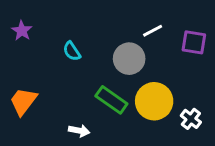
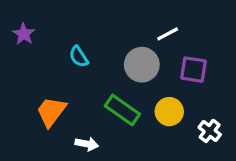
purple square: (194, 42) -> (194, 70), moved
orange trapezoid: (23, 101) -> (51, 112), moved
yellow circle: (154, 101) -> (169, 112), size x0.7

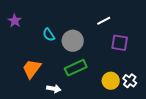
gray circle: (142, 65) -> (73, 41), moved
green rectangle: (122, 110) -> (76, 68), turned -60
yellow circle: (169, 112) -> (111, 81), moved

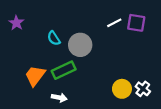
purple square: (120, 43) -> (136, 23), moved
green rectangle: (76, 68) -> (64, 70), moved

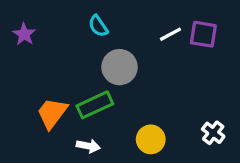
cyan semicircle: (54, 38) -> (98, 26), moved
yellow circle: (122, 89) -> (151, 139), moved

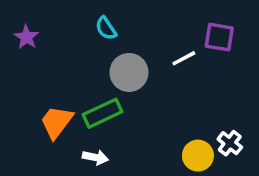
white line: (170, 34) -> (184, 58), moved
yellow circle: (151, 139) -> (198, 156), moved

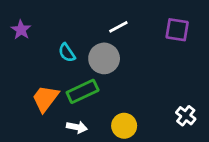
cyan semicircle: (106, 28) -> (67, 53), moved
white line: (184, 58) -> (118, 27), moved
yellow circle: (198, 156) -> (124, 126), moved

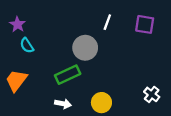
white line: (118, 27) -> (107, 22), moved, turned -42
cyan semicircle: (67, 53) -> (27, 45), moved
orange trapezoid: (45, 99) -> (16, 80), moved

